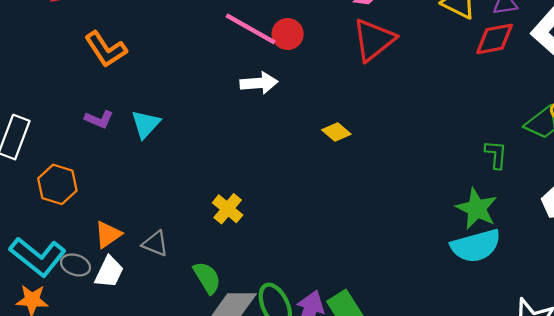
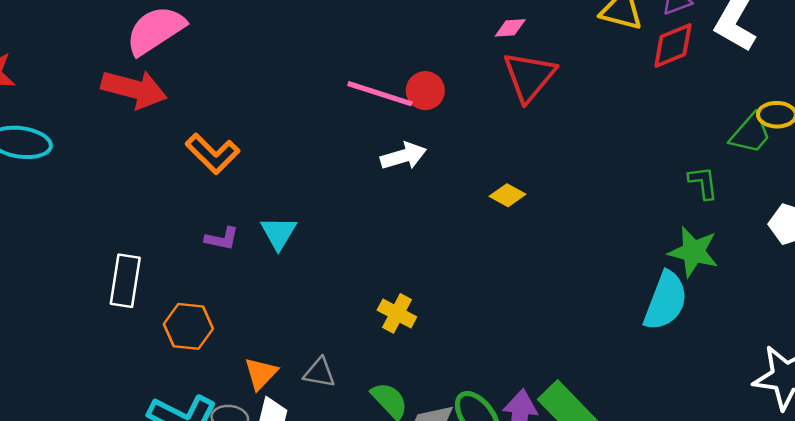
cyan semicircle: (476, 246) -> (666, 301), moved, turned -42

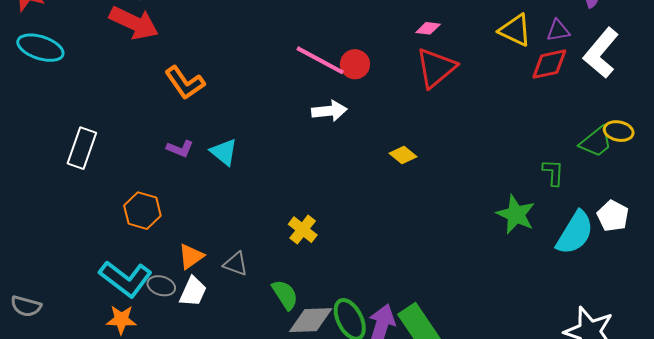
cyan triangle: (279, 233) -> (224, 152), turned -32
green star: (693, 252) -> (516, 214), moved
white rectangle: (125, 281) -> (82, 148), moved
cyan semicircle: (666, 301) -> (575, 233), moved

